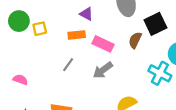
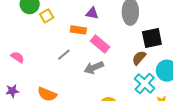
purple triangle: (86, 14) -> (92, 13), turned -32
yellow square: (40, 29) -> (47, 16), turned -32
brown semicircle: (135, 40) -> (139, 58), moved

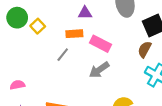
gray line: (64, 55) -> (63, 55), moved
pink semicircle: (17, 57) -> (17, 85), moved, turned -32

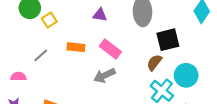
orange rectangle: (74, 34) -> (76, 47), moved
gray line: (63, 55) -> (41, 55), moved

